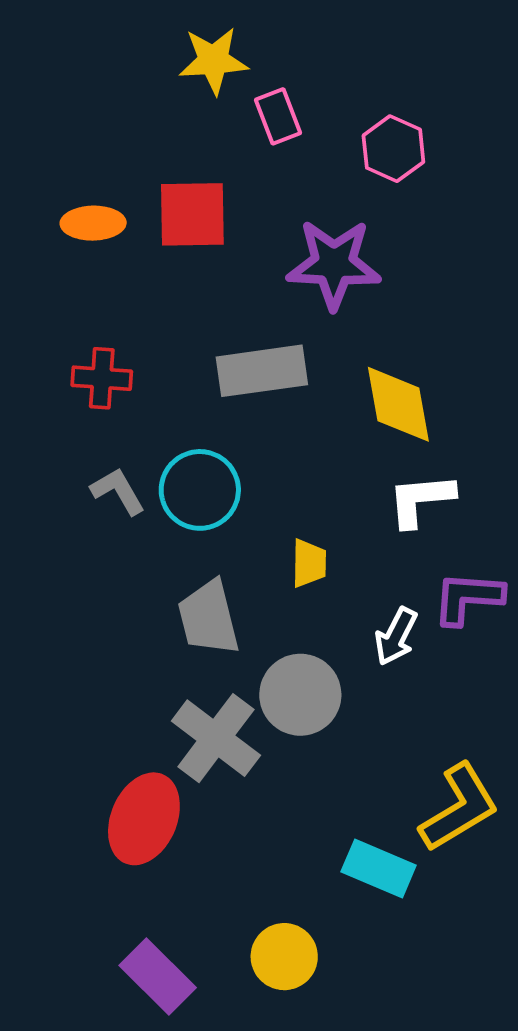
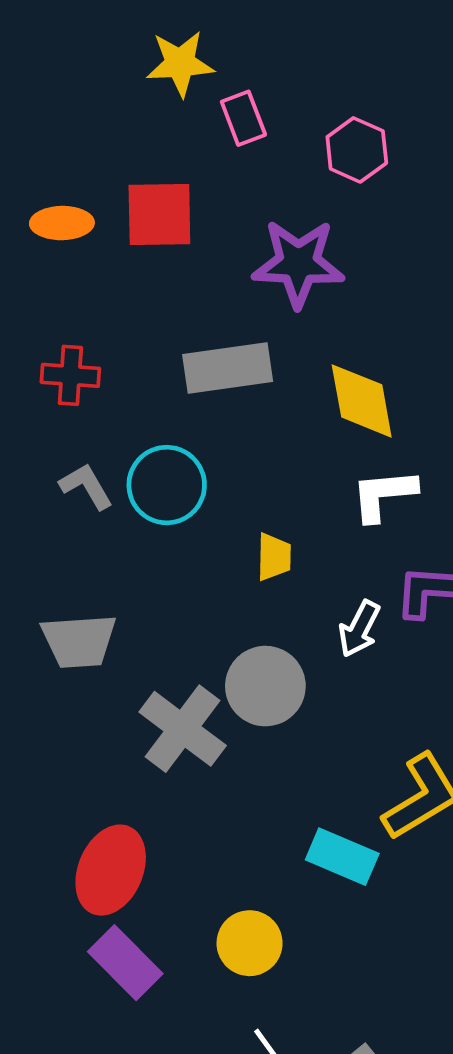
gray trapezoid: (208, 618) -> (79, 641), moved, turned -80
red ellipse: (144, 819) -> (111, 870), moved

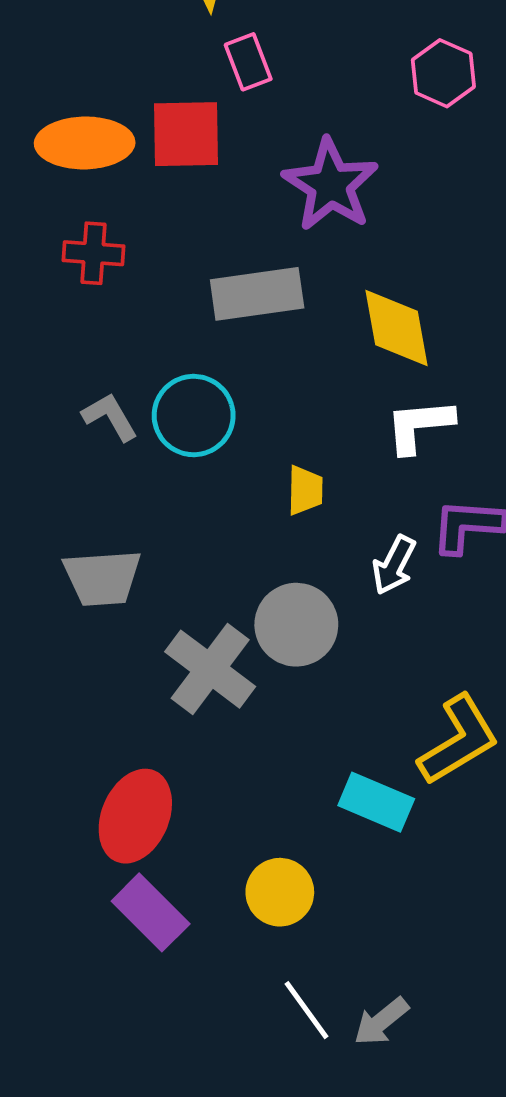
pink rectangle: (243, 118) -> (248, 62), moved
pink hexagon: (357, 150) -> (443, 73), moved
orange ellipse: (62, 223) -> (85, 143), size x1.5
purple star: (298, 263) -> (331, 185), turned 30
red cross: (70, 375) -> (93, 253), moved

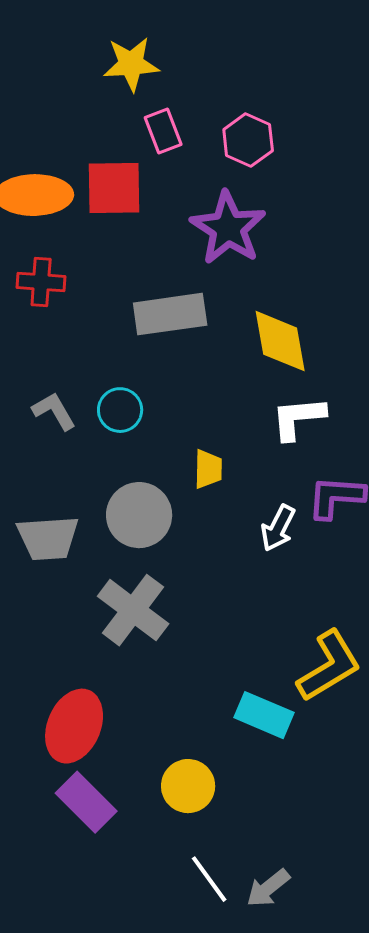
pink hexagon: (443, 73) -> (248, 140), moved
cyan circle: (194, 416) -> (120, 410), size x0.7
gray circle: (296, 625) -> (139, 515), moved

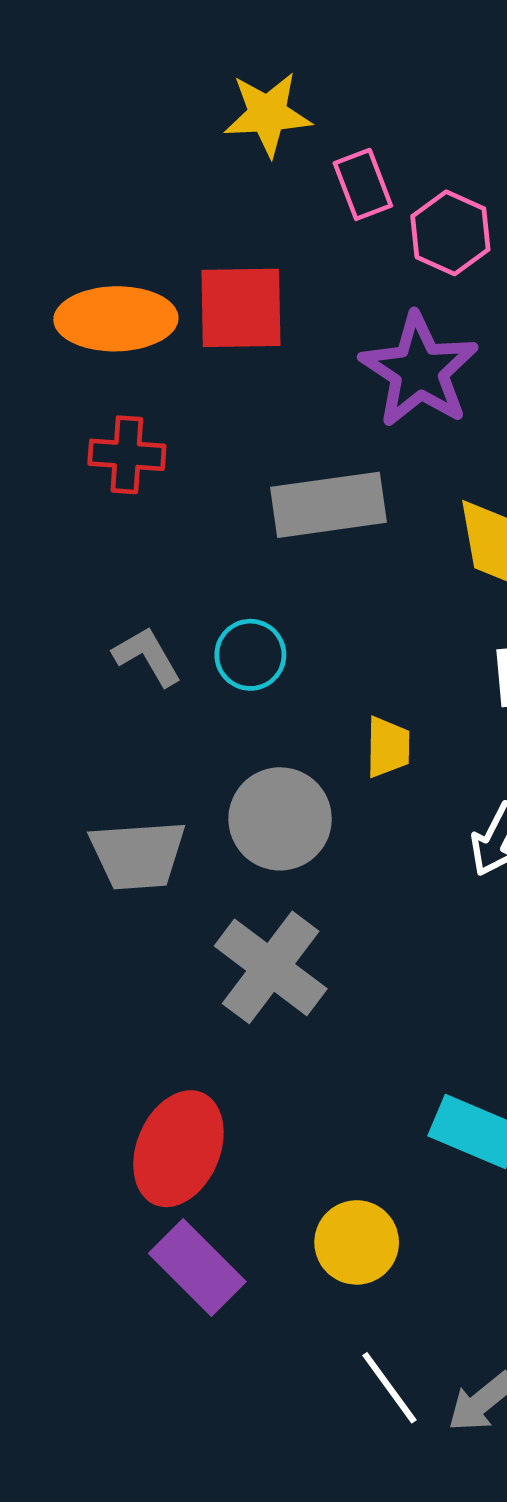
pink rectangle: (163, 131) -> (363, 184), moved

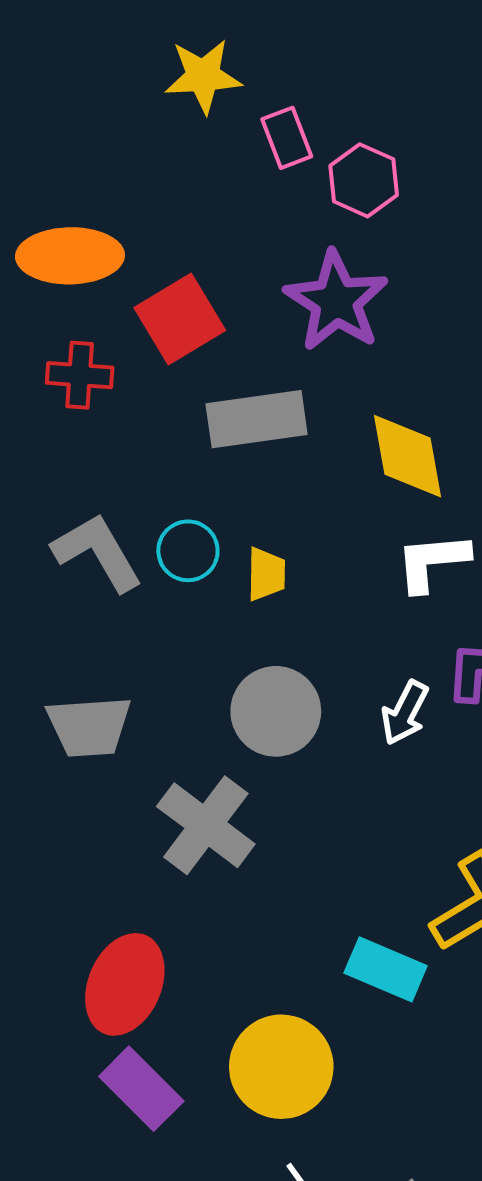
red square: (241, 308) -> (180, 319), moved, turned -30
gray L-shape: (147, 656) -> (97, 552), size x1.5
yellow trapezoid: (388, 747) -> (266, 574), moved
gray circle: (280, 819) -> (276, 711), moved
yellow circle: (357, 1242) -> (281, 1067), size x1.4

